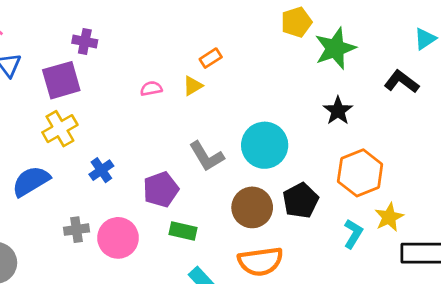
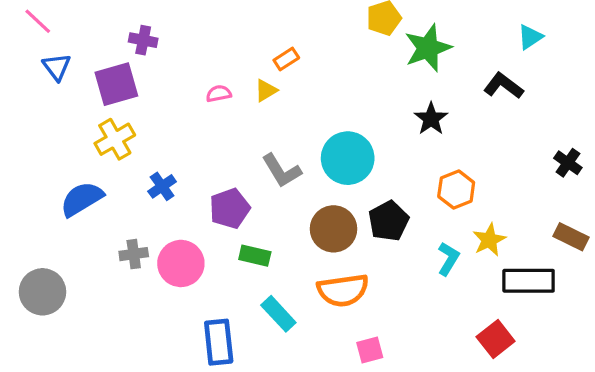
orange hexagon: (360, 173) -> (456, 190), size x0.7

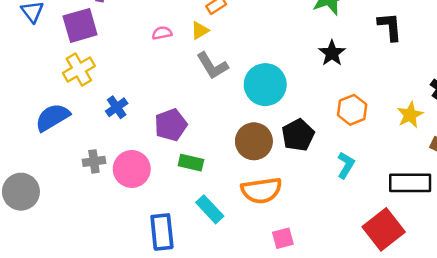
black L-shape: (503, 86) -> (390, 27), turned 48
gray L-shape: (282, 171) -> (212, 66), moved
yellow star: (489, 240) -> (410, 115), moved
red square: (496, 339) -> (384, 229), size x1.4

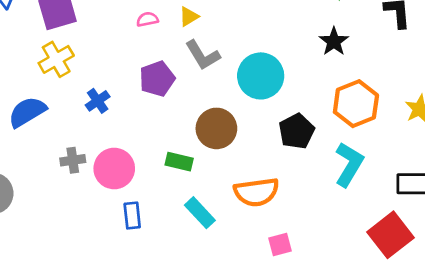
orange hexagon: (352, 110) -> (356, 104), size x1.4
purple pentagon: (171, 125) -> (157, 79), moved
brown circle: (254, 141) -> (216, 128), moved
cyan L-shape: (346, 165) -> (349, 164), size x1.5
blue rectangle: (162, 232) -> (132, 215), moved, size x0.7

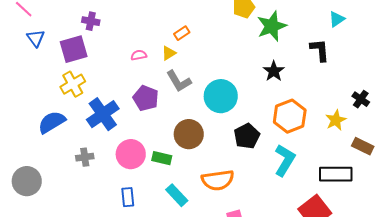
purple pentagon: (157, 79) -> (146, 98), turned -30
blue cross: (98, 101) -> (103, 114), size x1.8
pink circle: (114, 169) -> (131, 154), moved

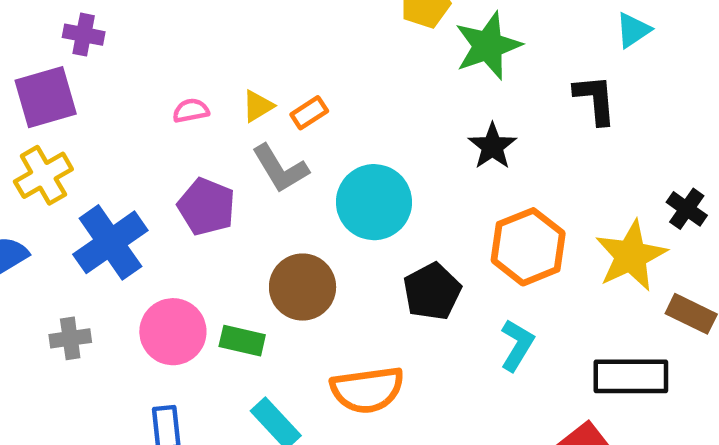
orange rectangle: (182, 33) -> (309, 113), moved
yellow star: (336, 120) -> (631, 256), size x1.5
cyan L-shape: (285, 160) -> (517, 345), size x0.7

